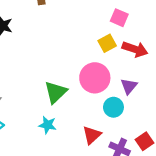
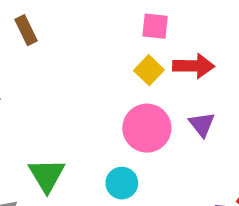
green triangle: (56, 92) -> (47, 175), moved
cyan circle: (113, 107) -> (122, 183), moved

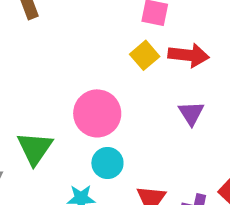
pink circle: (147, 128) -> (97, 113), moved

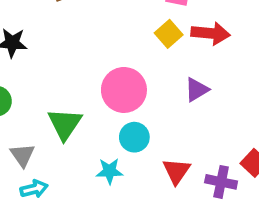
purple triangle: (191, 113) -> (197, 90), moved, turned 32

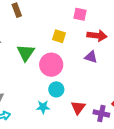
yellow square: (169, 34) -> (59, 36), moved, turned -32
purple triangle: (197, 90) -> (91, 57), moved, turned 48
green triangle: (65, 124) -> (26, 53), moved

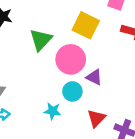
yellow square: (59, 36) -> (86, 25), size x1.5
purple triangle: (91, 57) -> (94, 77), moved

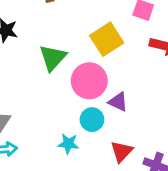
yellow square: (86, 25) -> (107, 39), turned 32

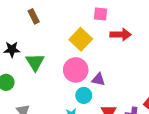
green triangle: (53, 58) -> (35, 62), moved

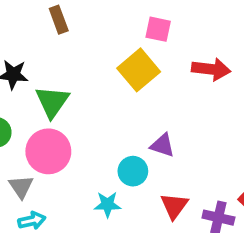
pink square: (101, 14) -> (158, 29), moved
pink circle: (76, 70) -> (48, 151), moved

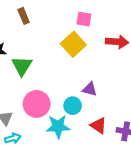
pink circle: (48, 151) -> (37, 104), moved
cyan star: (107, 204) -> (58, 127), size x1.5
red triangle: (174, 206) -> (99, 126), turned -30

